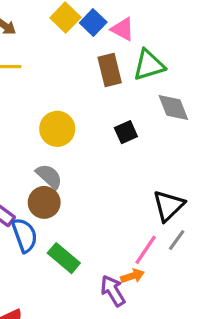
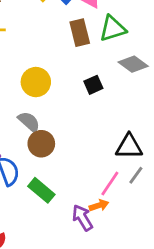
gray diamond: (173, 108) -> (133, 64), turned -32
brown circle: (44, 202) -> (41, 144), moved
black triangle: (168, 206) -> (129, 146), turned 44

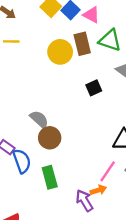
green triangle: (113, 29) -> (110, 40), turned 35
yellow circle: (36, 82) -> (60, 52), moved
green rectangle: (41, 190) -> (50, 177), turned 35

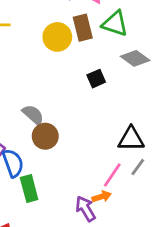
green rectangle: (50, 177) -> (29, 189), moved

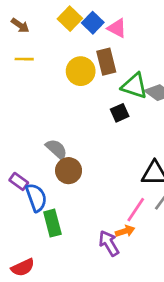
green triangle: (115, 24) -> (134, 86), moved

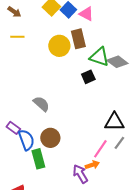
brown circle: (69, 171) -> (50, 138), moved

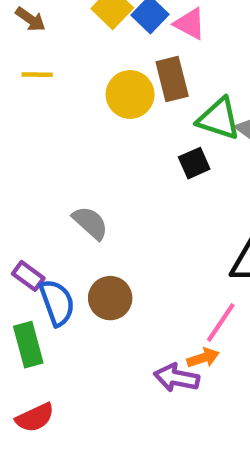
green rectangle: (38, 159) -> (28, 345), moved
purple arrow: (80, 174) -> (177, 378), turned -48

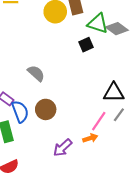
purple arrow: (177, 378) -> (63, 148), moved, turned -54

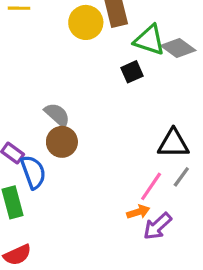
brown circle: (46, 109) -> (62, 142), moved
purple arrow: (63, 148) -> (157, 226), moved

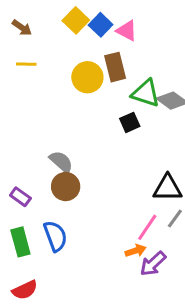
blue semicircle: (33, 172) -> (55, 236), moved

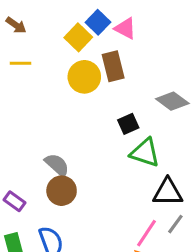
yellow square: (76, 20) -> (78, 37), moved
green triangle: (146, 93) -> (145, 153), moved

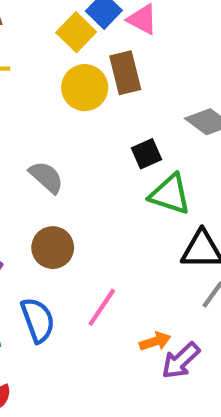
gray semicircle: (57, 165) -> (46, 177), moved
pink line: (147, 233) -> (102, 307), moved

